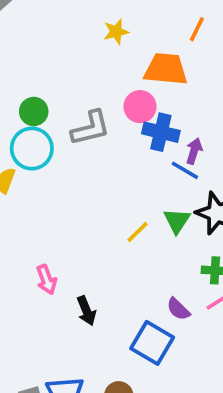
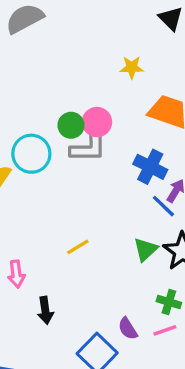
pink circle: (140, 107) -> (97, 122), moved
green circle: (34, 112) -> (71, 125), moved
yellow line: (138, 232) -> (78, 247), moved

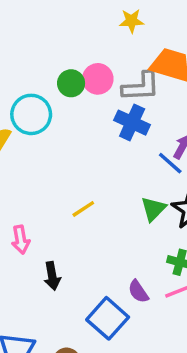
gray L-shape: (88, 148) -> (141, 87), moved
blue cross: (150, 167) -> (132, 123), moved

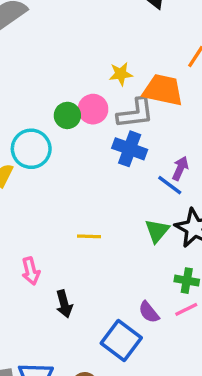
yellow star: (132, 21) -> (121, 74), moved
yellow line: (83, 209) -> (89, 236), turned 40

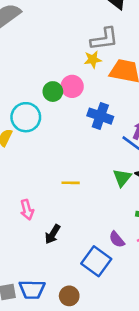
gray L-shape: (135, 113) -> (104, 39), moved
black arrow: (64, 304) -> (53, 234), turned 48

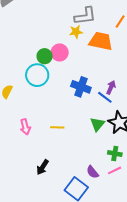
blue cross: (100, 116) -> (81, 87), moved
cyan circle: (26, 117) -> (37, 75), moved
pink arrow: (27, 210) -> (25, 127), moved

